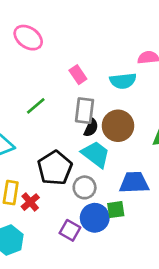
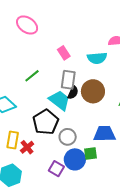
cyan trapezoid: (96, 154) -> (59, 100), moved

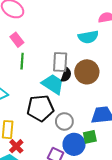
pink rectangle: (64, 53) -> (17, 40), moved
green line: (32, 76) -> (22, 61), turned -42
black pentagon: (46, 122) -> (40, 108), turned 30
red cross: (27, 147) -> (16, 146), moved

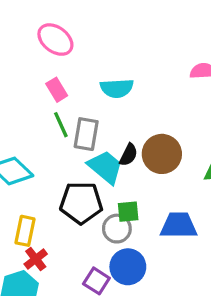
cyan semicircle: (88, 37) -> (117, 88), moved
green line: (22, 61) -> (61, 125), turned -35
gray rectangle: (60, 62) -> (86, 134), moved
green square: (90, 137) -> (128, 212), moved

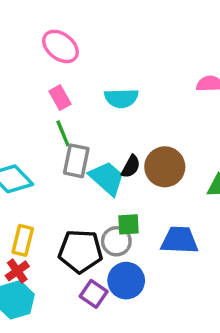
gray rectangle: (86, 134) -> (76, 161), moved
black pentagon: (81, 203) -> (80, 251), moved
red cross: (36, 259) -> (17, 271), moved

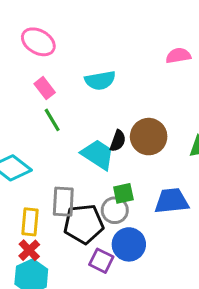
gray rectangle: (76, 161) -> (63, 202), moved

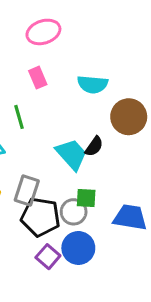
pink ellipse: (38, 42) -> (43, 32), turned -64
green line: (52, 120) -> (19, 117), moved
brown circle: (149, 137) -> (129, 117), moved

